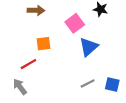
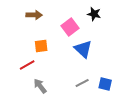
blue triangle: (89, 47) -> (83, 49), turned -36
gray arrow: (20, 87) -> (40, 86), moved

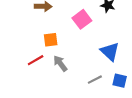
blue triangle: (83, 49) -> (110, 52), moved
gray arrow: (40, 86) -> (60, 63), moved

